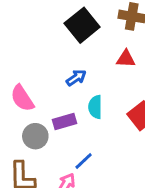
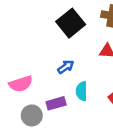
pink semicircle: (22, 98) -> (21, 84), turned -75

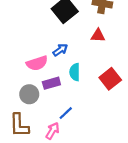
pink semicircle: (21, 84) -> (37, 63), moved

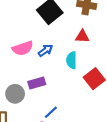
pink semicircle: (37, 63) -> (23, 48), moved
cyan semicircle: (75, 72) -> (71, 60), moved

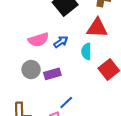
red triangle: (82, 36) -> (97, 28), size x1.5
gray circle: (15, 94) -> (31, 70), moved

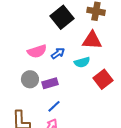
cyan semicircle: (86, 51) -> (82, 62), turned -105
blue line: (66, 103) -> (54, 106), moved

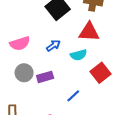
pink semicircle: (37, 51) -> (20, 43), moved
blue line: (54, 106) -> (73, 96), moved

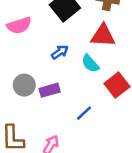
pink semicircle: (20, 43) -> (19, 25), moved
cyan semicircle: (79, 55) -> (90, 63), turned 63

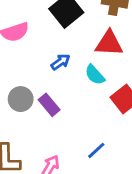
purple rectangle: (50, 90) -> (49, 105), turned 66
blue line: (84, 113) -> (96, 150), moved

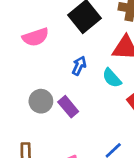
blue arrow: (61, 62) -> (79, 66), turned -30

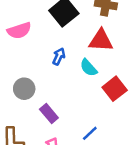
purple rectangle: (68, 107) -> (49, 113), moved

